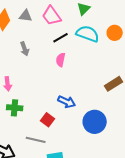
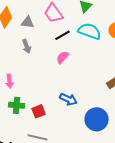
gray triangle: (26, 16) -> (28, 22), moved
pink semicircle: (61, 60) -> (63, 57), turned 32
red square: (48, 120) -> (39, 111), moved, turned 32

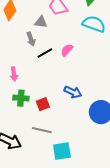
gray triangle: (28, 22) -> (41, 22), moved
black line: (63, 35) -> (45, 53), moved

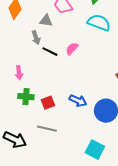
black line: (45, 53) -> (50, 52), turned 56
blue arrow: (73, 92) -> (78, 101), moved
cyan square: (62, 151) -> (95, 150), moved, turned 36

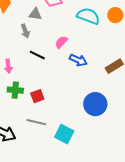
black line: (50, 52) -> (37, 55), moved
blue arrow: (78, 101) -> (78, 60), moved
cyan square: (95, 150) -> (64, 134), moved

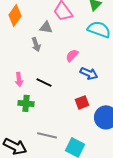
black line: (37, 55) -> (44, 82), moved
red square: (37, 96) -> (82, 102), moved

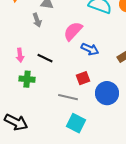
pink semicircle: (72, 55) -> (73, 31), size x1.5
gray line: (47, 135) -> (68, 97), moved

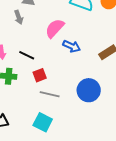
red square: (83, 78) -> (40, 75), moved
cyan square: (76, 123) -> (43, 122), moved

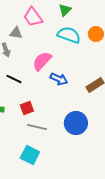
black line: (27, 55) -> (14, 79), moved

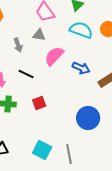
gray triangle: (16, 33) -> (39, 35), moved
blue arrow: (59, 79) -> (81, 68), moved
gray line: (37, 127) -> (69, 154), moved, turned 66

